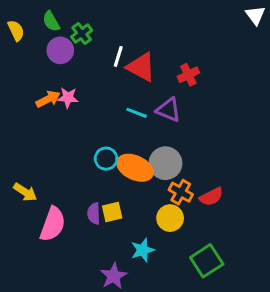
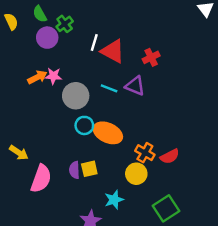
gray circle: (166, 163) -> (76, 96), moved

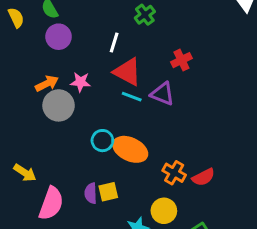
green cross: (65, 24) -> (145, 15), moved
red triangle: (113, 51) -> (127, 72), moved
pink star: (53, 76) -> (80, 82), moved
gray circle: (76, 96) -> (59, 105), moved
yellow circle: (136, 174) -> (164, 211), moved

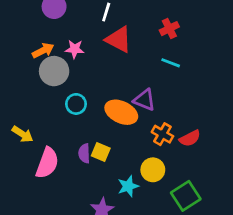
purple triangle: (162, 94) -> (145, 100), moved
cyan line: (132, 97) -> (171, 63), moved
cyan circle: (102, 141) -> (76, 104), moved
yellow square: (108, 192) -> (101, 152), turned 36

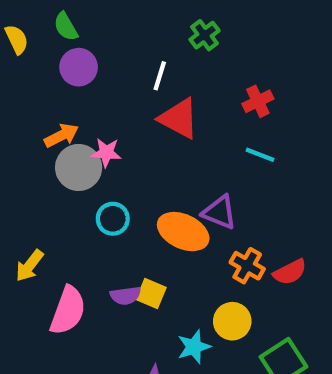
pink star: (75, 49) -> (106, 153), moved
yellow arrow: (23, 134) -> (29, 266), turned 95
purple semicircle: (84, 153) -> (126, 296), turned -96

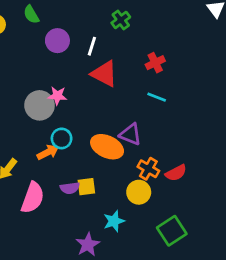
purple circle: (79, 67) -> (57, 41), moved
orange arrow: (61, 135) -> (48, 152), moved
yellow square: (151, 293) -> (86, 187), turned -30
yellow circle: (232, 321) -> (139, 192), moved

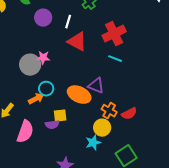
red cross: (155, 63) -> (114, 34), size x1.6
yellow square: (86, 187) -> (60, 116), moved
cyan star: (114, 221) -> (93, 143), moved

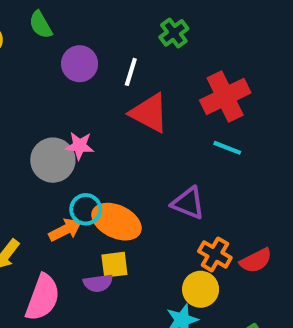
orange ellipse: (79, 95) -> (116, 222), moved

